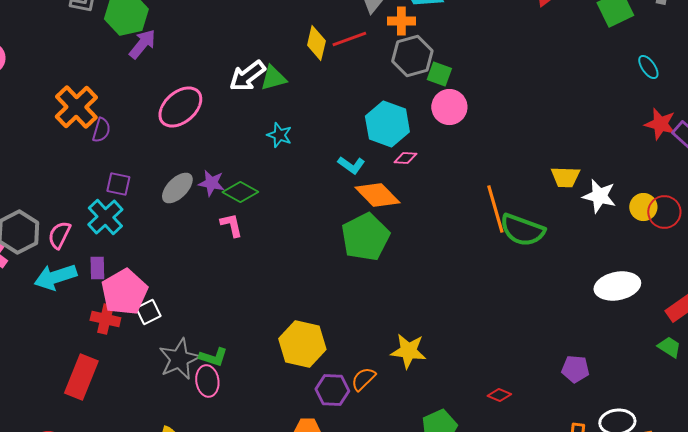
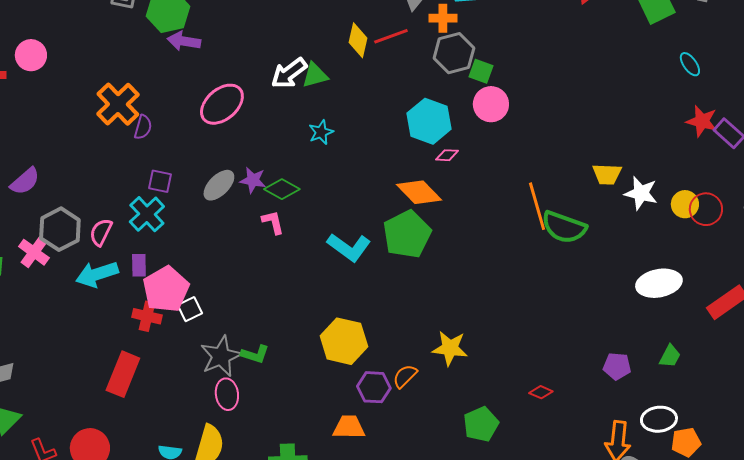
purple arrow: (142, 44) -> (184, 41), turned -120
cyan star: (279, 135) -> (321, 132), turned 30
cyan L-shape: (351, 165) -> (349, 247), moved, size x1.6
green trapezoid: (669, 347) -> (670, 356), moved, turned 85
pink ellipse: (207, 381) -> (227, 394), moved

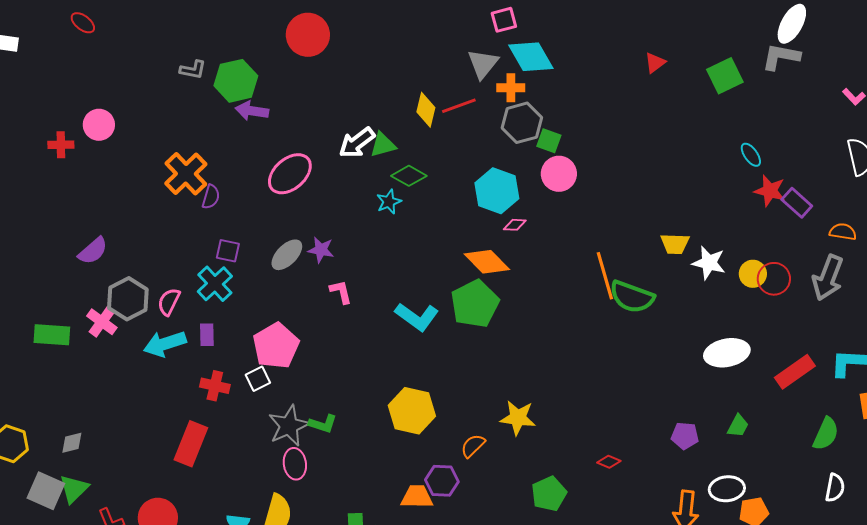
cyan ellipse: (690, 64) -> (751, 155), moved
green diamond: (282, 189) -> (409, 176), moved
pink pentagon: (166, 289) -> (276, 346), moved
purple hexagon: (374, 387) -> (442, 481), moved

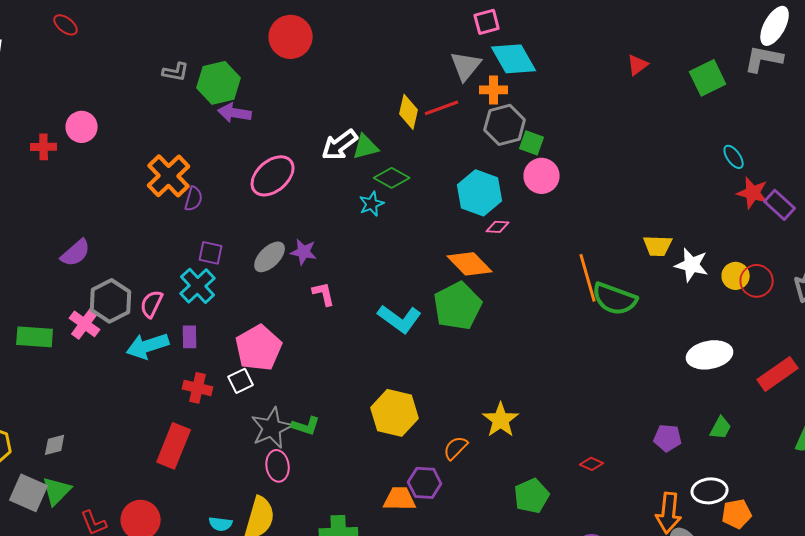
yellow star: (518, 418) -> (501, 420), turned 30

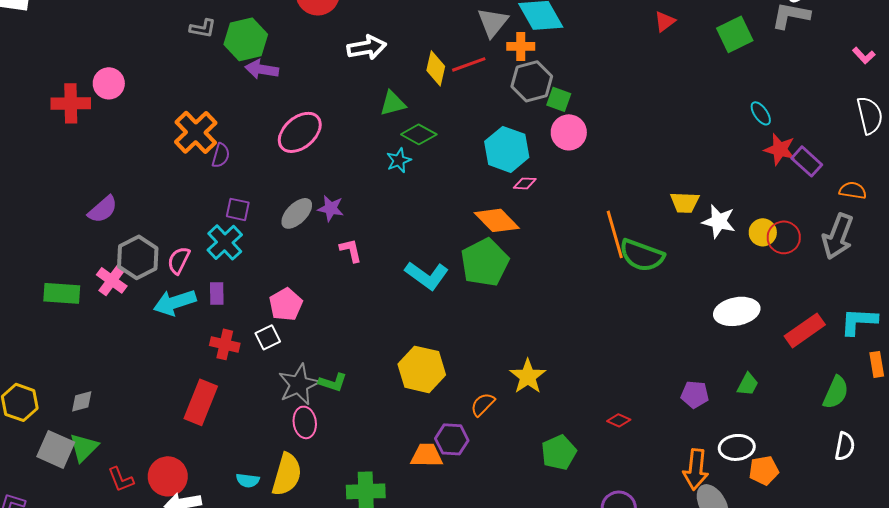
white arrow: (340, 145) -> (367, 47), moved, turned -153
red cross: (44, 147) -> (71, 103), size x1.5
pink pentagon: (259, 348) -> (286, 304), size x0.7

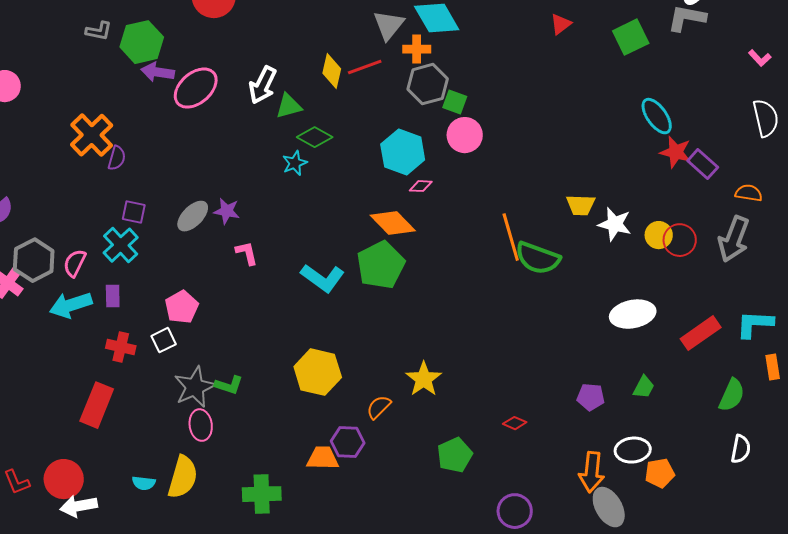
white arrow: (367, 47) -> (263, 85), moved, turned 126
cyan ellipse: (761, 113) -> (657, 116), size x1.5
pink ellipse: (300, 132) -> (196, 88), moved

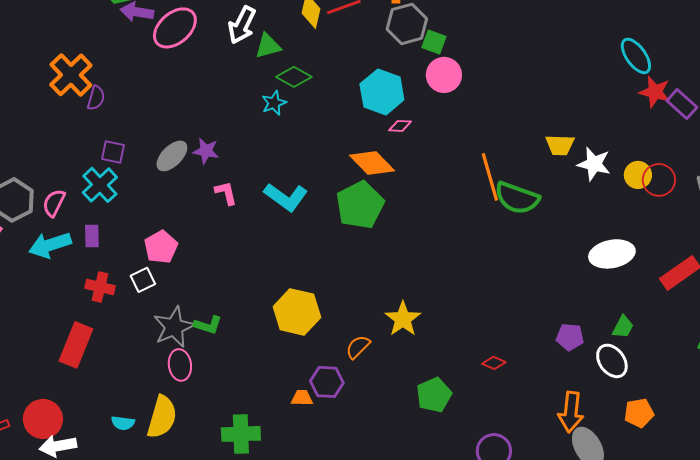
cyan L-shape: (323, 278) -> (286, 197), moved
white ellipse: (633, 450) -> (612, 361), moved, turned 60
orange trapezoid: (323, 458) -> (302, 398), size x0.7

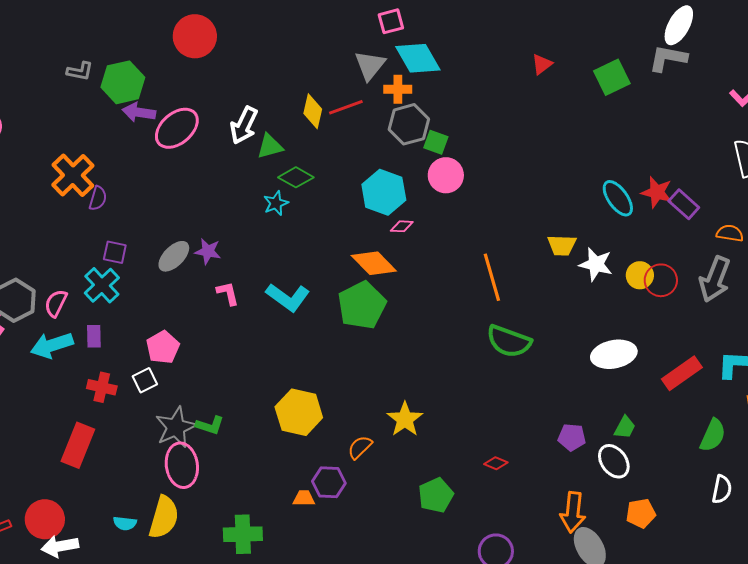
cyan ellipse: (636, 56) -> (618, 198), moved
green semicircle: (517, 198) -> (509, 341), moved
pink ellipse: (180, 365) -> (182, 465), size x1.4

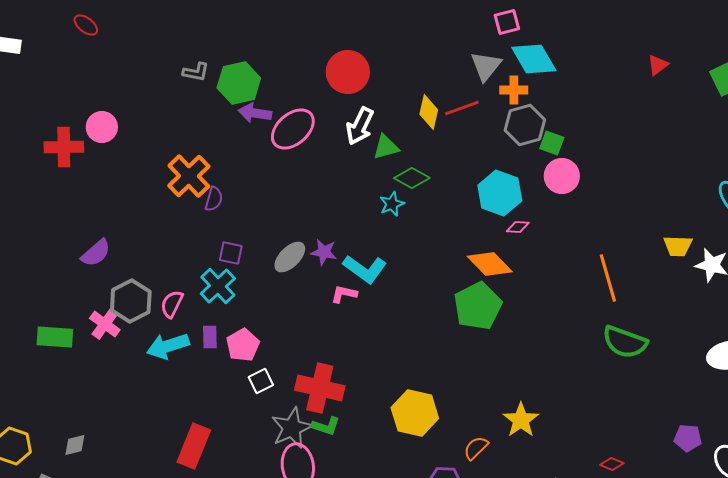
red circle: (195, 36) -> (348, 72), moved
pink L-shape: (228, 293) -> (344, 294), turned -64
cyan L-shape: (288, 297) -> (365, 269), moved
pink pentagon: (163, 347) -> (243, 345), moved
red cross: (102, 387) -> (320, 388), moved, size x1.6

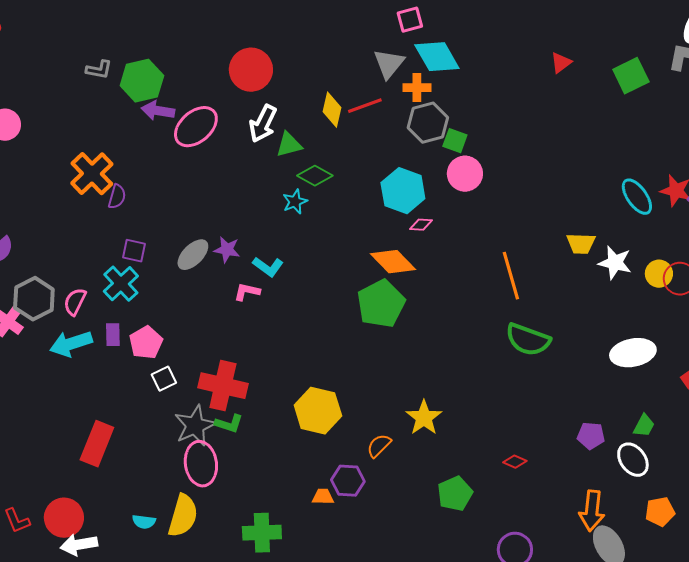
cyan L-shape: (365, 269) -> (268, 267), size x0.7

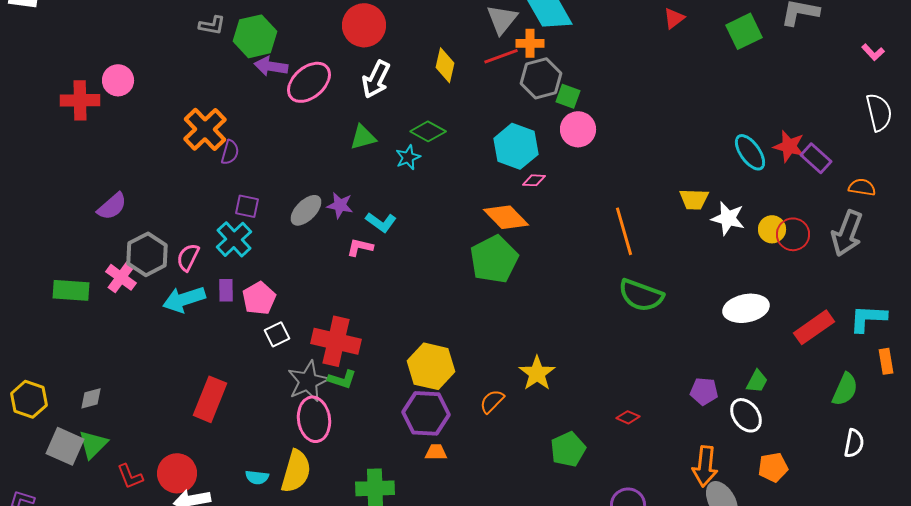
red line: (365, 106) -> (501, 56), moved
green triangle: (289, 145) -> (363, 137), moved
purple hexagon: (348, 481) -> (426, 413), moved, size x1.4

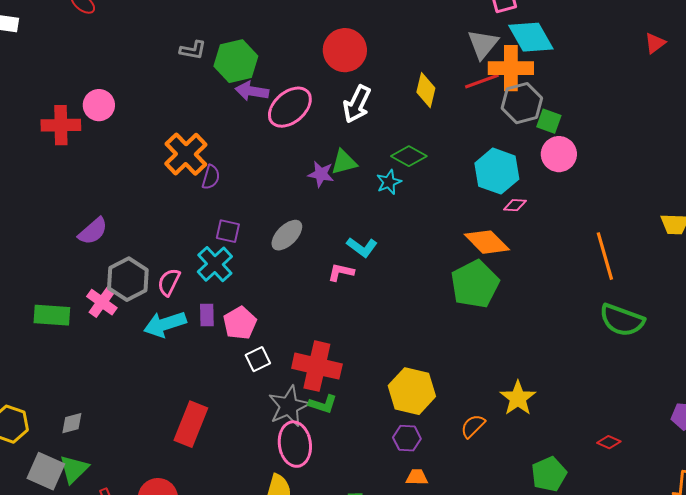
orange cross: (530, 43) -> (511, 68), size x1.6
purple star: (340, 205) -> (321, 174), moved
purple hexagon: (426, 413) -> (407, 438), size x0.6

